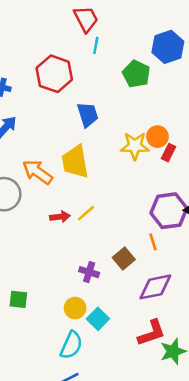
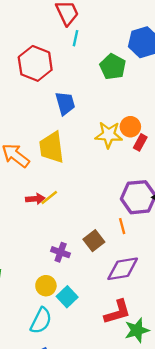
yellow line: (86, 213) -> (49, 197), moved

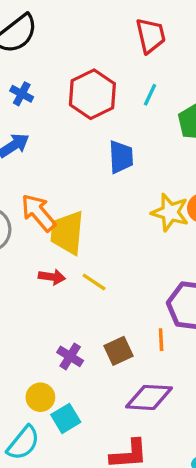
cyan line: (76, 38) -> (150, 95), moved
yellow trapezoid: (52, 147) -> (67, 233), moved
yellow line: (49, 197) -> (94, 282), moved, turned 60

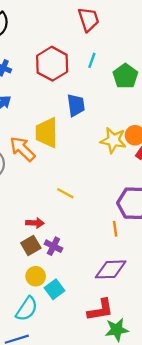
yellow trapezoid: (67, 233) -> (47, 133), moved
red arrow: (52, 277) -> (35, 223), moved
brown square: (119, 351) -> (31, 246), moved

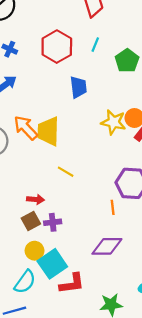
yellow trapezoid: (47, 133) -> (48, 131), moved
purple cross: (54, 246) -> (53, 222), turned -35
cyan square: (55, 289) -> (52, 264), size x1.5
red L-shape: (100, 310) -> (72, 284), moved

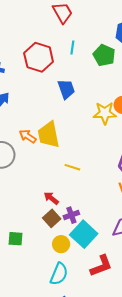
orange arrow: (26, 128) -> (28, 136), size x0.7
red arrow: (35, 199) -> (51, 198), turned -133
cyan square: (52, 264) -> (84, 234), moved

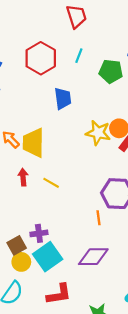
green pentagon: (104, 55) -> (111, 71), turned -30
red arrow: (51, 198) -> (23, 177), moved, turned 35
brown square: (52, 218) -> (17, 245), moved

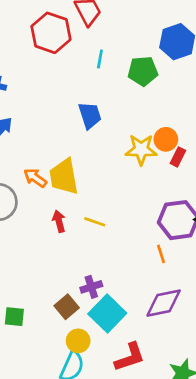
red hexagon: (41, 58) -> (51, 33), moved
yellow circle: (21, 262) -> (78, 341), moved

